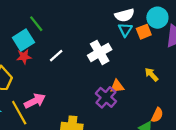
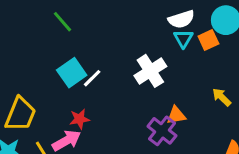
green line: (36, 24) -> (63, 22), moved
cyan square: (23, 40) -> (72, 73), moved
red star: (24, 57) -> (80, 119), moved

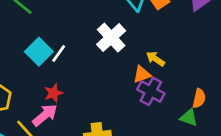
yellow arrow: (222, 97) -> (155, 59), moved
purple cross: (162, 131) -> (151, 91), moved

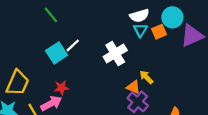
white line: (59, 53) -> (73, 45), moved
orange triangle: (142, 74) -> (133, 87), turned 32

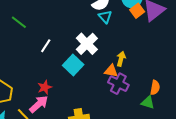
orange square: (159, 32) -> (137, 11), moved
cyan square: (57, 53) -> (73, 65), moved
yellow arrow: (146, 77) -> (121, 59), turned 72

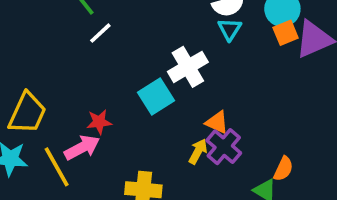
white line: (46, 46) -> (100, 33), moved
yellow arrow: (121, 59) -> (198, 151), moved

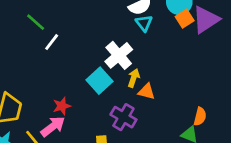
purple cross: (224, 147) -> (123, 117), moved
yellow arrow: (198, 151) -> (134, 78), moved

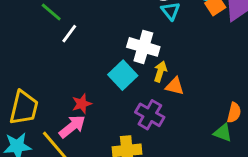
white cross: (119, 55) -> (143, 47), turned -32

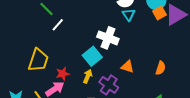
yellow arrow: (160, 72) -> (88, 76), moved
yellow trapezoid: (24, 108) -> (38, 60), moved
orange semicircle: (234, 113) -> (161, 68), moved

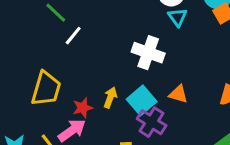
cyan square: (92, 56) -> (142, 100), moved
yellow arrow: (88, 76) -> (110, 97), moved

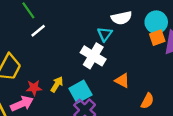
cyan triangle: (178, 17) -> (105, 34), moved
orange triangle: (178, 94) -> (122, 80), moved

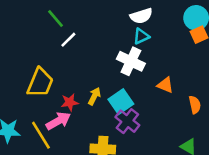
white semicircle: (121, 18) -> (141, 16), moved
cyan triangle: (105, 34) -> (141, 36), turned 35
orange semicircle: (147, 101) -> (195, 105), turned -35

